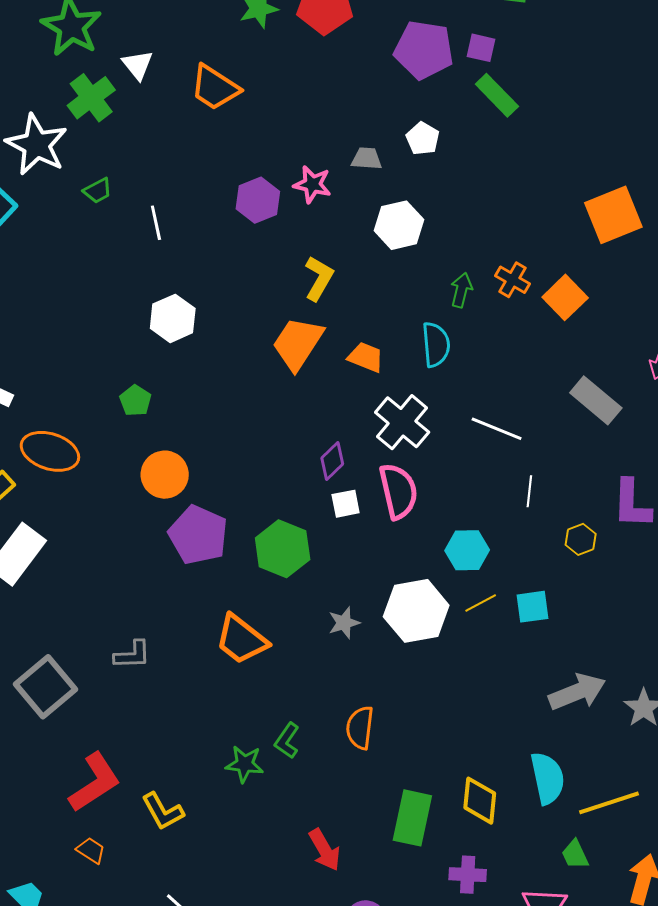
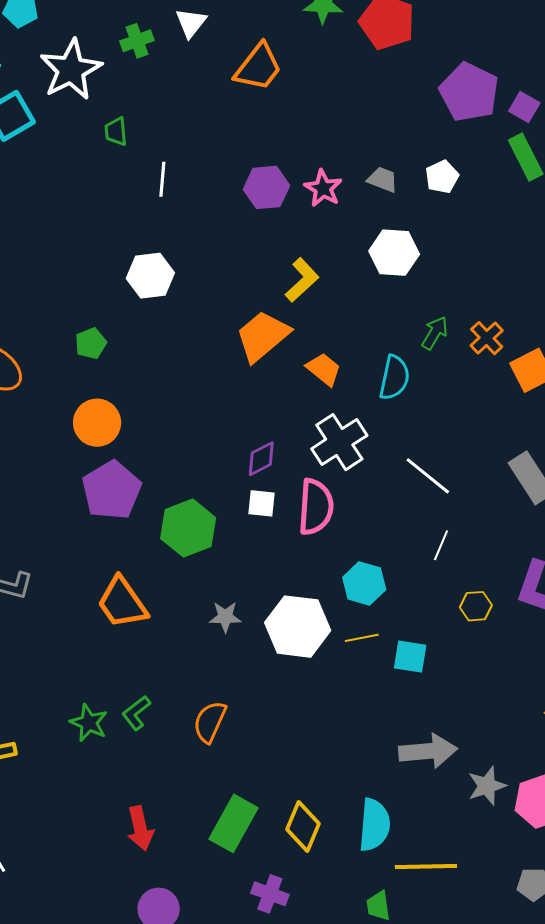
orange trapezoid: (215, 88) -> (258, 67), turned -102
green cross: (91, 98) -> (137, 41), size x0.7
green trapezoid: (98, 191) -> (116, 131), turned 96

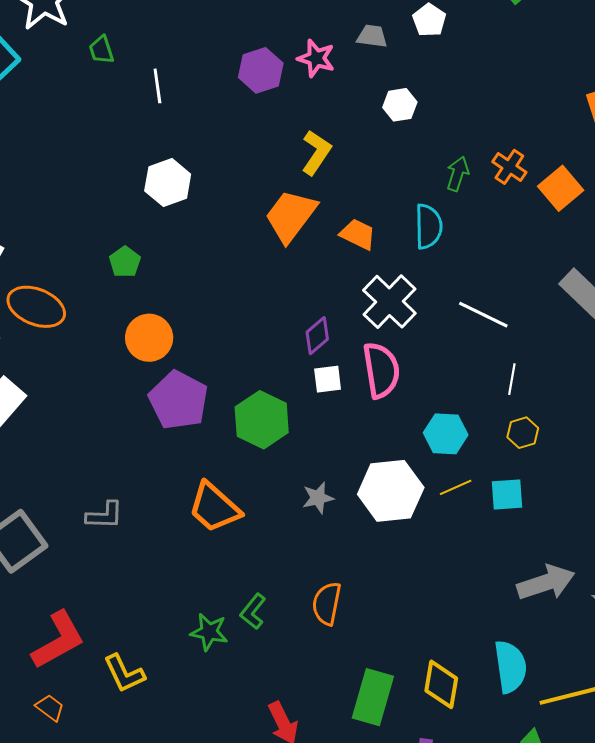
white hexagon: (394, 253) -> (400, 105), size x0.7
yellow hexagon: (476, 606) -> (523, 433), moved

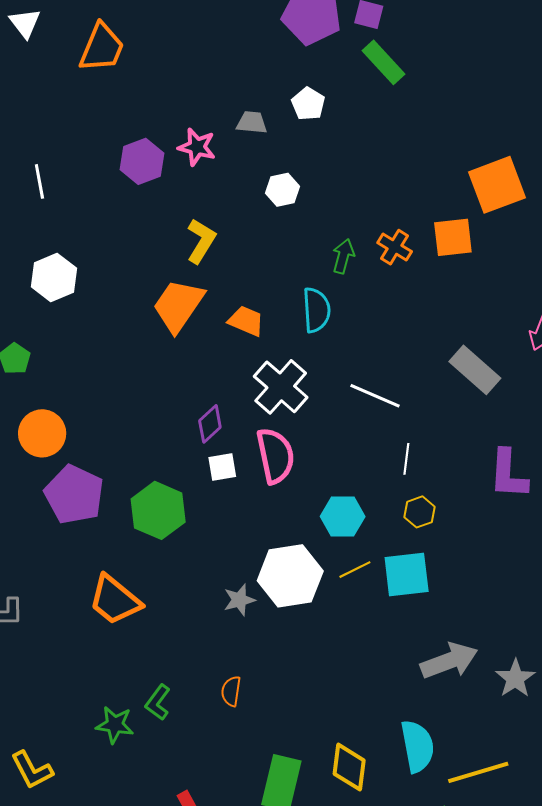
orange square: (561, 188) -> (453, 237), moved, turned 36
cyan square: (507, 495) -> (407, 574), size x1.4
gray star: (318, 498) -> (239, 600), moved
orange semicircle: (327, 603) -> (231, 691), size x0.7

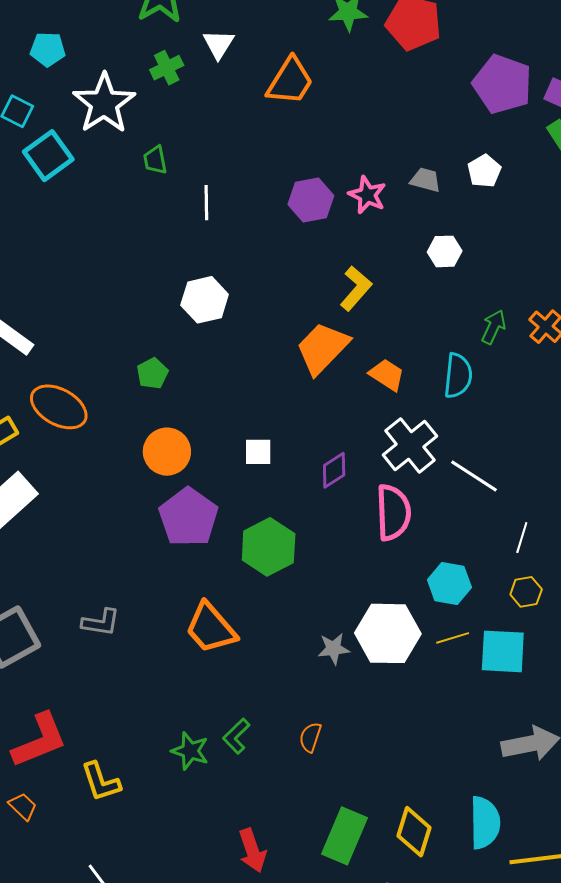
white line: (375, 396) -> (474, 476), moved
white square: (222, 467) -> (258, 452), moved

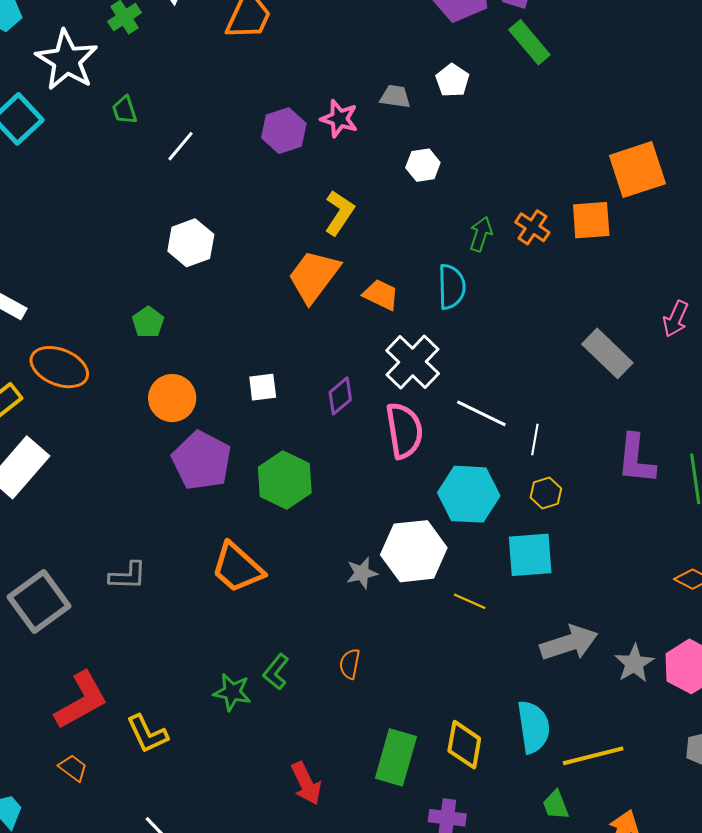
white line: (206, 203) -> (181, 146), turned 48
white line: (474, 476) -> (481, 413), moved
cyan hexagon: (449, 584) -> (469, 494), size x1.4
yellow line: (453, 638) -> (470, 601), moved, turned 48

